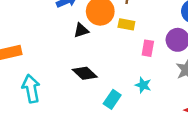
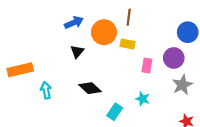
black triangle: (81, 30) -> (77, 52), moved, turned -32
cyan arrow: (31, 89) -> (46, 90), moved, size x0.7

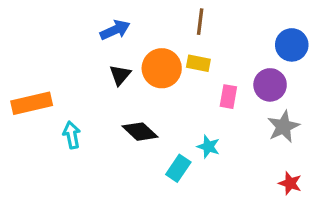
orange circle: (104, 32) -> (162, 68), moved
cyan star: (143, 99) -> (208, 147), moved

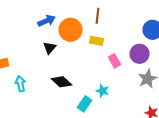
orange circle: (162, 68) -> (70, 30), moved
pink rectangle: (228, 97) -> (114, 61), turned -40

